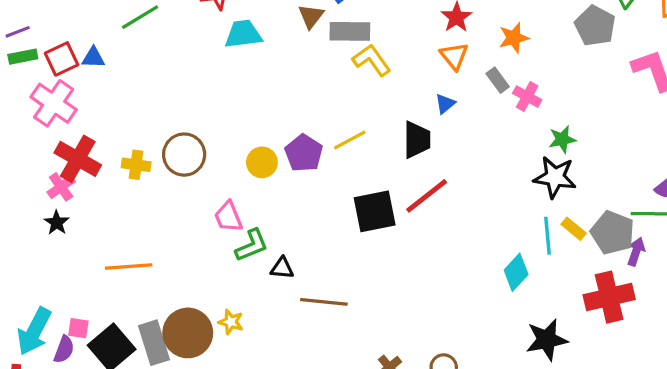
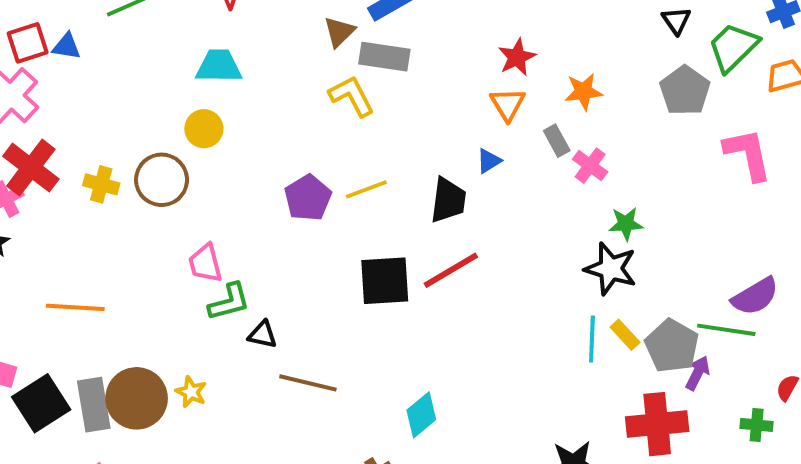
cyan trapezoid: (243, 34) -> (219, 66), moved
yellow L-shape: (372, 60) -> (352, 96), moved
yellow circle: (262, 162) -> (204, 129), moved
cyan diamond: (516, 272) -> (421, 415), moved

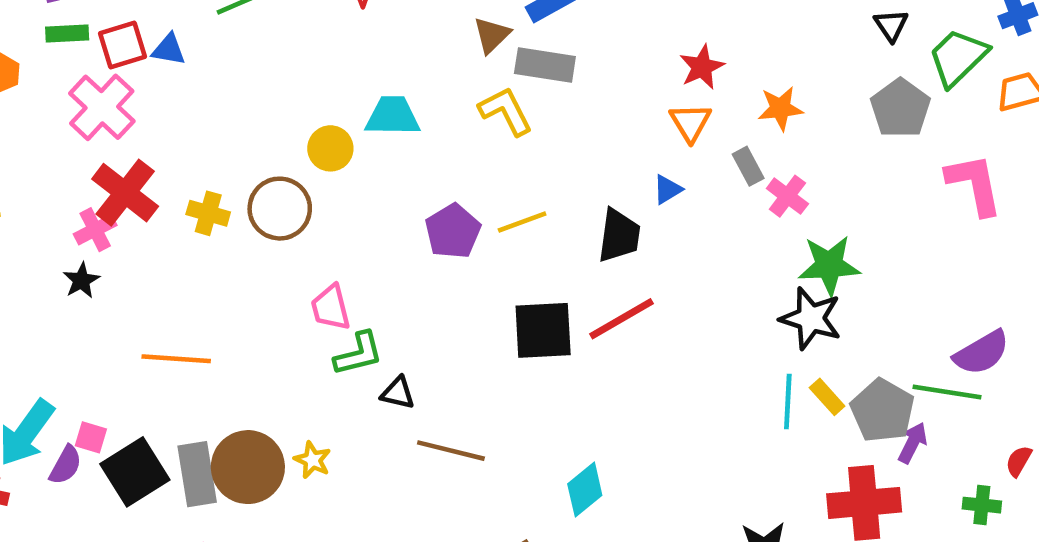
cyan trapezoid: (219, 66) -> (393, 116), moved
green star: (626, 224) -> (829, 265), size x1.5

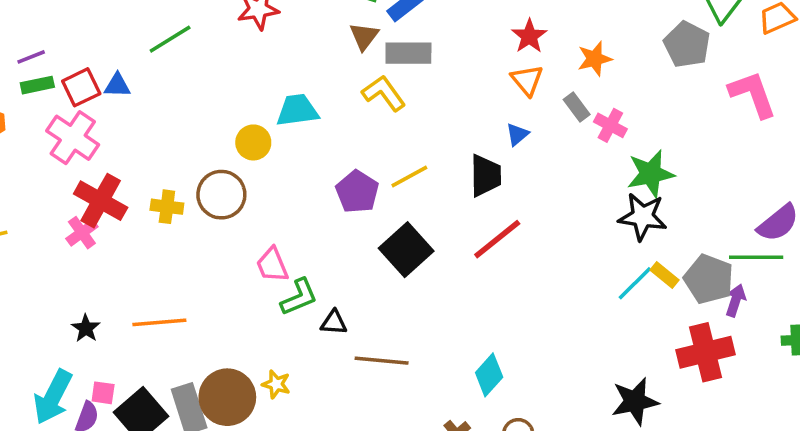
black star: (81, 280) -> (86, 328), moved
black square: (543, 330) -> (406, 250), moved, turned -30
cyan line: (788, 402) -> (635, 283), turned 51

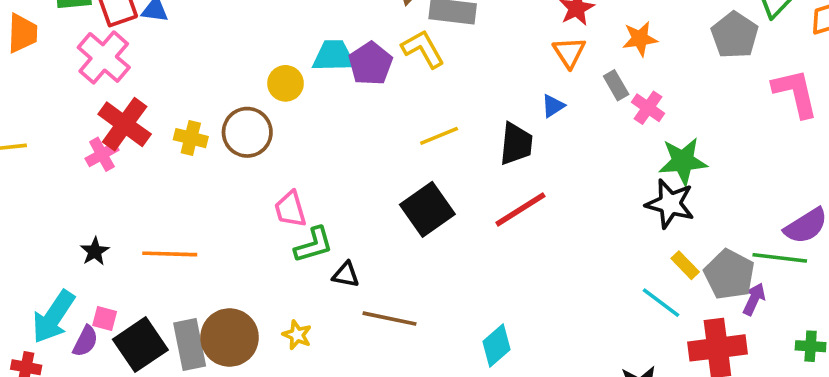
purple pentagon: (357, 192) -> (371, 64), moved
cyan line: (635, 283) -> (661, 303), moved, turned 75
yellow star: (276, 384) -> (297, 335), moved

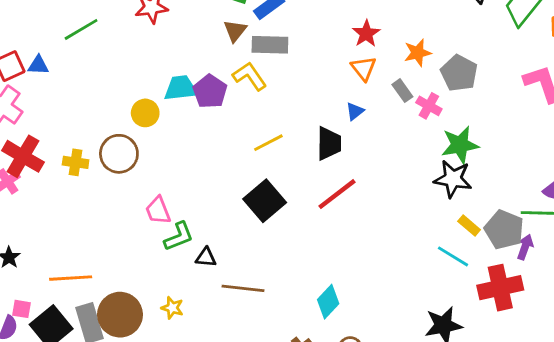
gray pentagon: (735, 35) -> (459, 73), moved
orange line: (170, 254) -> (71, 278), moved

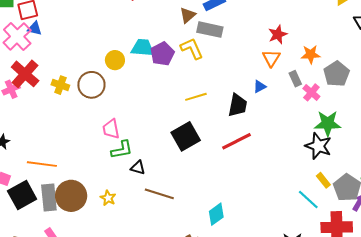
blue triangle: (38, 65) -> (35, 28), moved

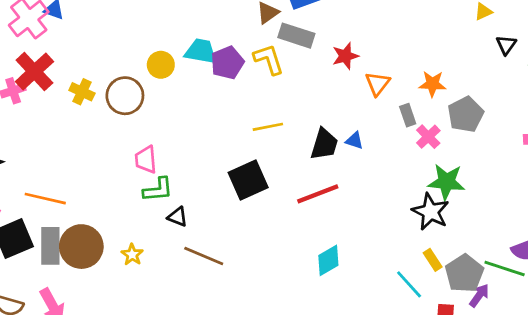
red star: (278, 34) -> (345, 56), moved
blue triangle: (260, 87) -> (354, 141), moved, turned 40
cyan diamond: (216, 214) -> (328, 260), moved

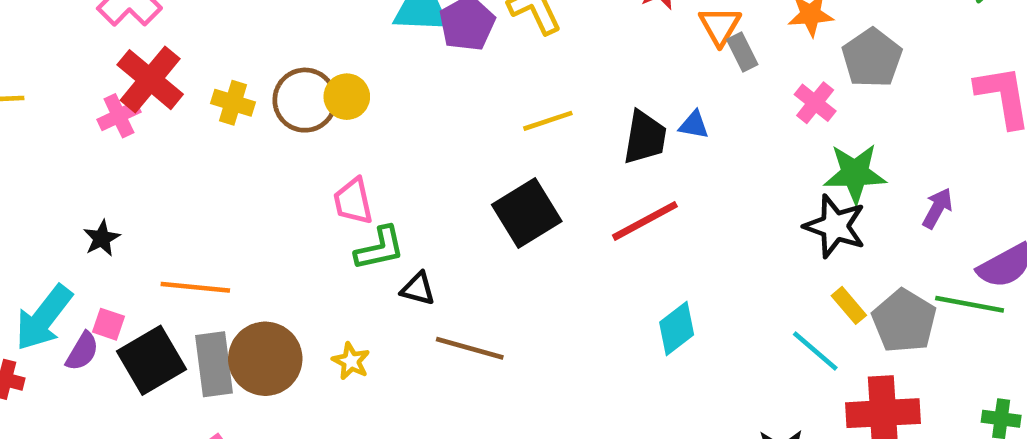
yellow circle: (161, 65) -> (347, 97), moved
gray rectangle: (408, 115) -> (742, 52), moved
purple arrow: (479, 295) -> (937, 208), moved

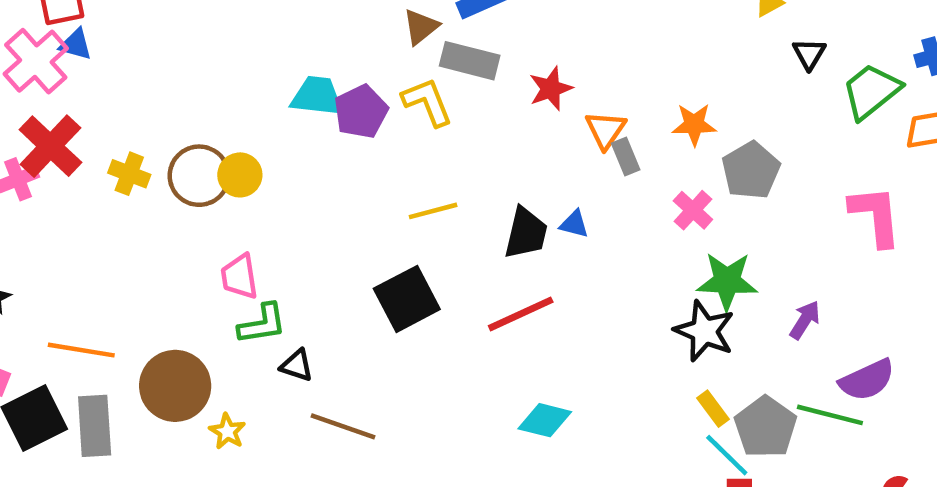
cyan diamond: (677, 328) -> (545, 420), turned 48
cyan line: (815, 351) -> (727, 455), moved
brown circle: (265, 359) -> (175, 386), moved

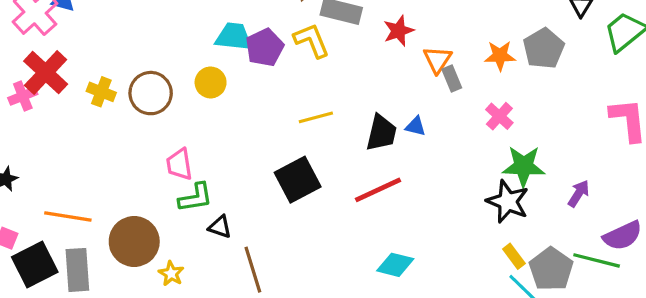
gray pentagon: (751, 170) -> (544, 48), moved
yellow circle: (240, 175) -> (211, 82), moved
brown line: (343, 426) -> (253, 270), turned 54

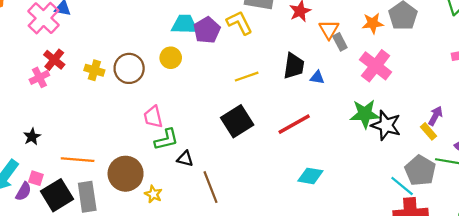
red cross: (46, 73) -> (54, 60), size x0.7
pink cross: (499, 116) -> (376, 66), size x1.6
black trapezoid: (381, 133) -> (294, 66), moved
green star: (524, 166) -> (365, 114), moved
yellow rectangle: (514, 256) -> (428, 131), moved

